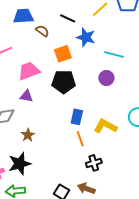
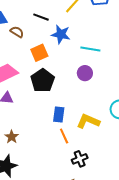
black pentagon: (64, 82) -> (43, 81), turned -30

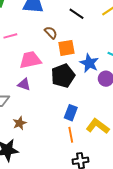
brown semicircle: (17, 32) -> (51, 33), moved
blue star: (61, 34) -> (89, 63), moved

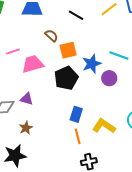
pink line: (10, 36) -> (13, 51), moved
blue star: (89, 63) -> (92, 64), turned 30
purple triangle: (24, 84) -> (27, 99), moved

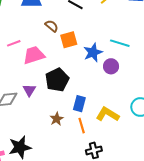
black pentagon: (66, 78) -> (57, 80), moved
purple triangle: (27, 99) -> (29, 90), turned 48
brown star: (26, 128) -> (57, 119), moved

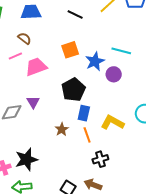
brown semicircle: (52, 26) -> (24, 38), moved
black pentagon: (57, 80) -> (73, 90), moved

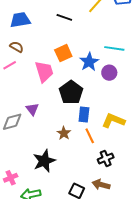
pink trapezoid: (36, 67) -> (44, 72), moved, turned 100
black star: (26, 159) -> (44, 161), moved

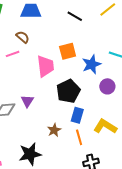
purple circle: (109, 73) -> (107, 86), moved

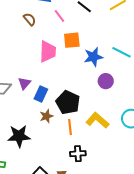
pink line: (13, 54) -> (59, 16), moved, turned 64
black pentagon: (68, 91) -> (68, 102), moved, turned -30
blue rectangle: (77, 115) -> (41, 94), moved

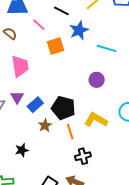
pink trapezoid: (48, 52) -> (20, 66), moved
blue star: (93, 57) -> (79, 30), moved
blue rectangle: (41, 94) -> (35, 105), turned 35
black star: (19, 136) -> (22, 150), size x0.6

